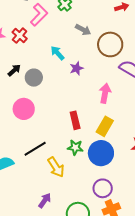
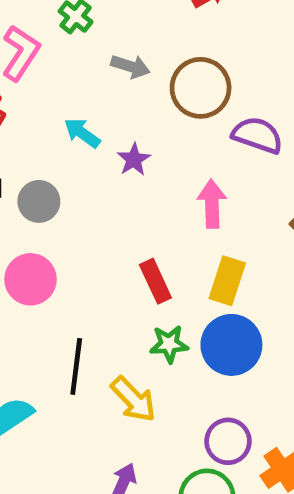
black line: (35, 149) -> (76, 366), turned -40
purple circle: (103, 188) -> (228, 441), moved

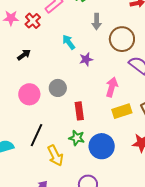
gray arrow: (130, 66) -> (97, 22), turned 56
gray circle: (39, 201) -> (58, 88), moved
yellow rectangle: (227, 281) -> (122, 111), moved, turned 36

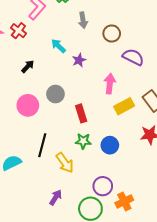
brown circle: (122, 39) -> (112, 34), size x0.7
black arrow: (24, 55) -> (28, 66), moved
blue circle: (102, 146) -> (110, 145), size x0.7

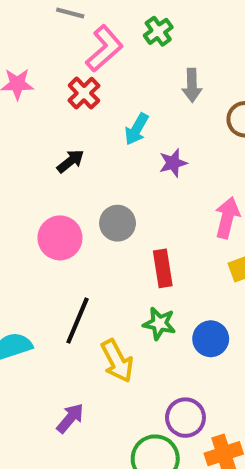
red cross: (18, 31) -> (84, 93), moved
cyan arrow: (58, 46) -> (137, 129), turned -112
purple arrow: (56, 197) -> (70, 418), moved

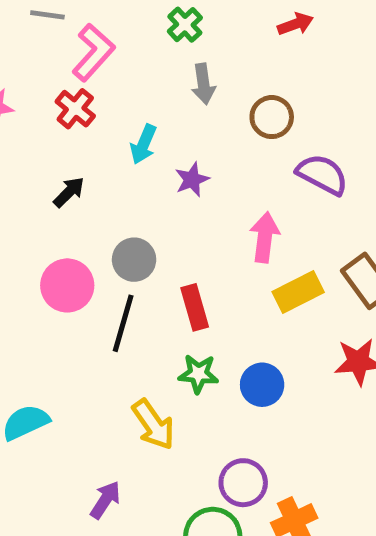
green cross: (158, 31) -> (185, 25), moved
black line: (77, 321) -> (123, 323), moved

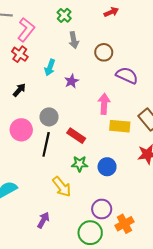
yellow rectangle: (298, 292) -> (120, 126), turned 36
red rectangle: (195, 307) -> (76, 136), turned -36

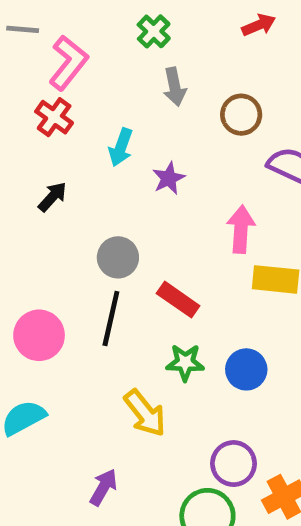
pink circle: (21, 130) -> (39, 335), moved

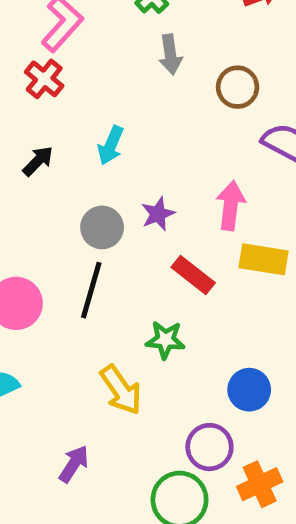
cyan arrow: (121, 147) -> (111, 145), moved
purple star: (169, 178) -> (158, 214), moved
red rectangle: (178, 300) -> (193, 275), moved
blue circle: (246, 369) -> (249, 390), moved

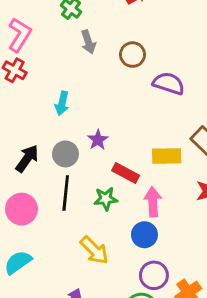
black arrow: (38, 161) -> (27, 159), moved, size x1.4
pink arrow: (231, 206) -> (153, 202), moved
green star: (165, 340) -> (106, 199), moved
blue circle: (249, 390) -> (144, 235), moved

